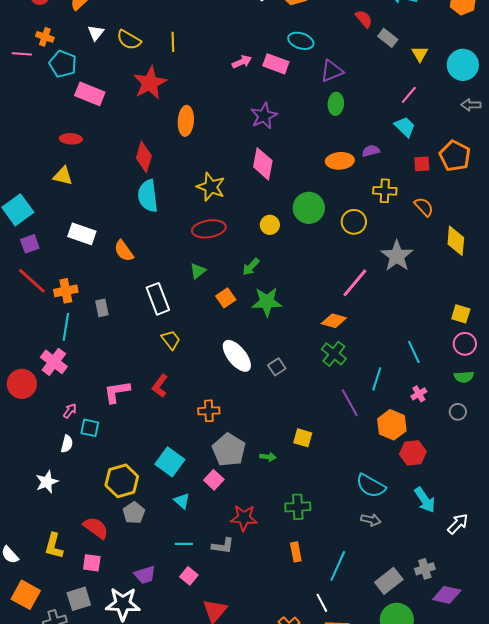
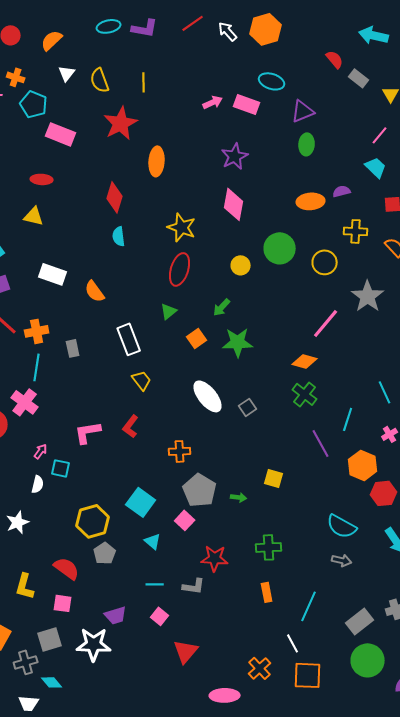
yellow semicircle: (129, 40) -> (100, 80), turned 40
cyan semicircle: (148, 196) -> (119, 236), size x0.6
red ellipse: (209, 229) -> (180, 269), turned -64

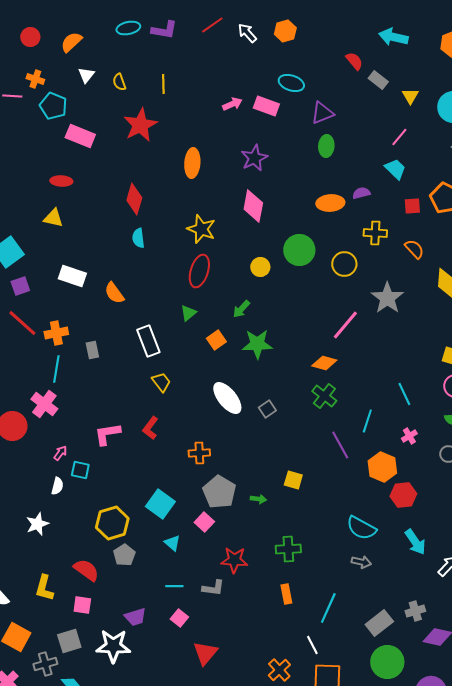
orange hexagon: (266, 29) -> (285, 31), size x0.7
yellow semicircle: (100, 80) -> (119, 82), size x0.7
orange ellipse: (157, 161) -> (192, 163), moved

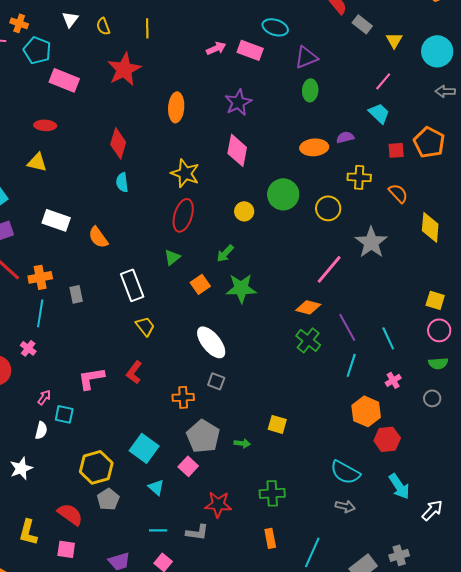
pink cross: (44, 404) -> (28, 348), size x0.6
gray square: (267, 409) -> (216, 381), moved, turned -36
purple line: (340, 445) -> (347, 327), moved

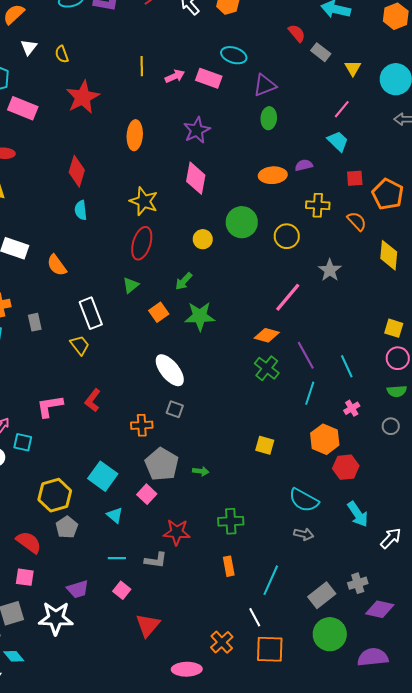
yellow line: (147, 28) -> (142, 66), moved
orange pentagon: (429, 142) -> (388, 194), moved
gray star: (371, 242) -> (330, 270), size x0.7
yellow trapezoid: (145, 326) -> (80, 345), moved
yellow square: (277, 424) -> (265, 445), moved

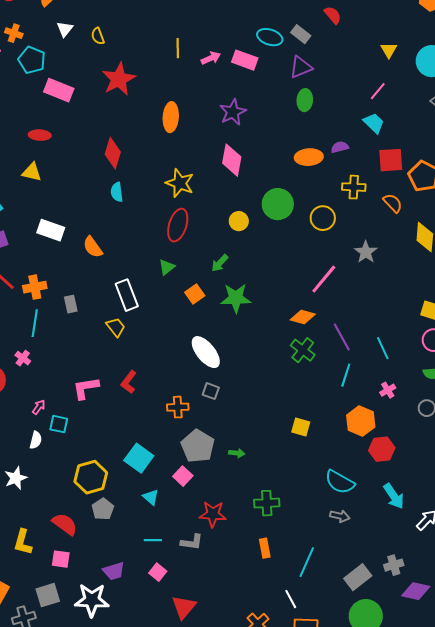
gray rectangle: (321, 52) -> (301, 34), moved
red square: (355, 178) -> (391, 160), size x1.5

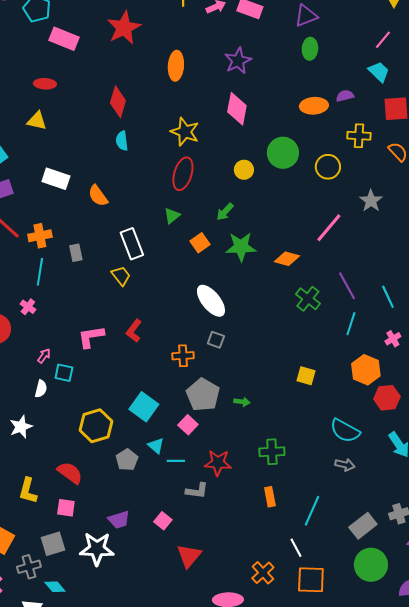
orange diamond: (303, 317) -> (287, 259), moved
gray pentagon: (103, 509) -> (127, 460), moved
cyan line: (153, 540) -> (176, 461), moved

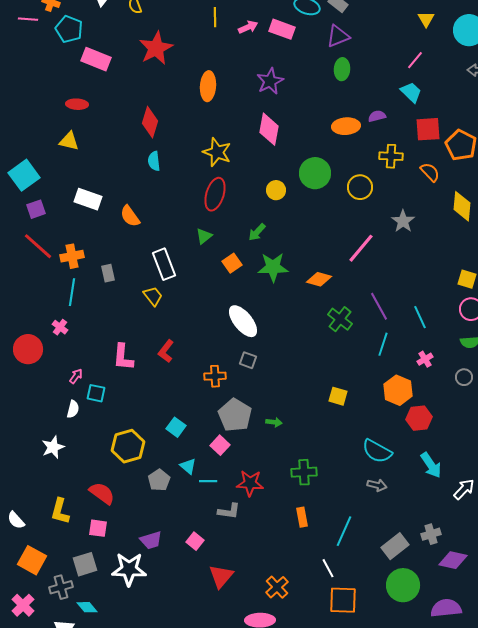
pink L-shape: (91, 337) -> (123, 357), turned -76
cyan square: (144, 407) -> (176, 427), size x0.7
orange cross: (263, 573) -> (277, 587), moved

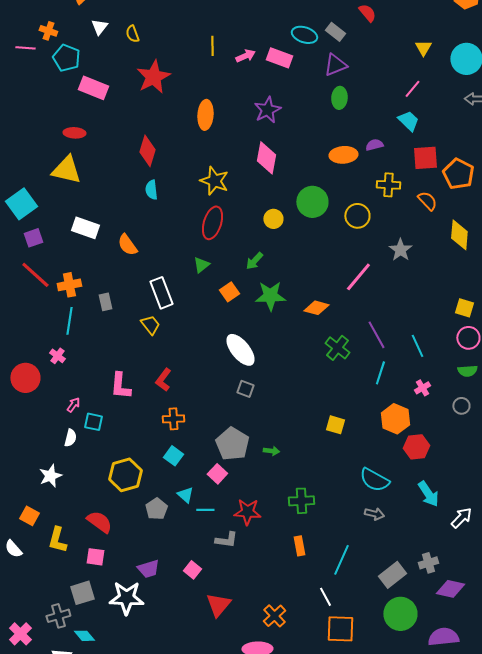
yellow triangle: (69, 141) -> (66, 170), size x1.5
orange cross: (215, 376) -> (173, 419), moved
orange square: (32, 560) -> (29, 516), moved, size x0.7

